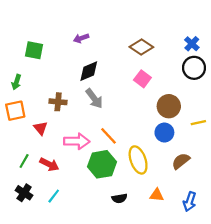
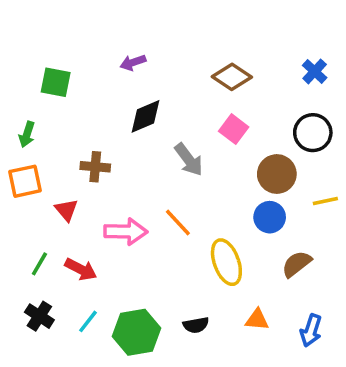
black circle: (194, 68) -> (313, 133), moved
gray arrow: (94, 99) -> (189, 160), moved
green hexagon: (102, 164) -> (137, 332), moved

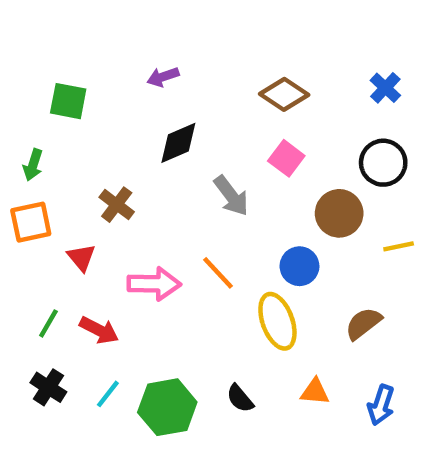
brown cross: (95, 167) -> (117, 205), turned 32
blue circle: (270, 217) -> (299, 266), moved
black semicircle: (196, 325) -> (240, 398), turned 60

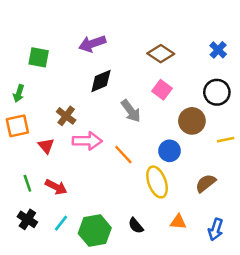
purple arrow: (163, 77) -> (92, 44), size x1.5
pink arrow: (154, 284) -> (87, 141), moved
green line: (48, 323) -> (27, 183), turned -49

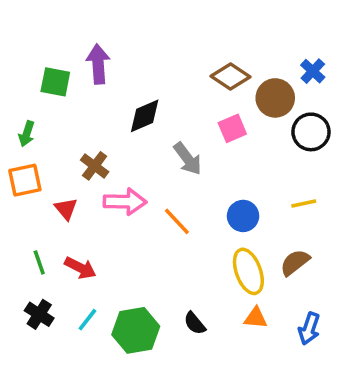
purple arrow: (92, 44) -> (98, 64), moved, turned 105
pink square: (162, 90) -> (232, 128), turned 30
brown circle: (192, 121) -> (275, 98), moved
yellow line: (226, 140) -> (304, 203), moved
yellow ellipse: (157, 182) -> (248, 271), moved

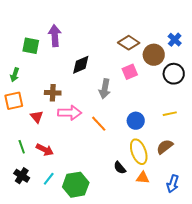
gray arrow: (188, 159) -> (105, 89), turned 48
brown cross: (95, 166) -> (53, 93), turned -35
black semicircle: (195, 323) -> (120, 168), moved

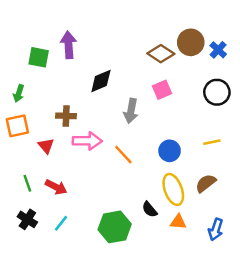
brown circle: (154, 55) -> (191, 42), moved
green hexagon: (76, 185) -> (115, 227), moved

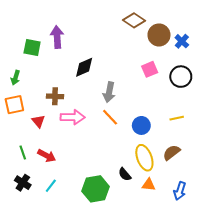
brown diamond: (161, 54) -> (134, 20), moved
pink square: (162, 90) -> (150, 69), moved
orange line: (123, 155) -> (110, 117), moved

